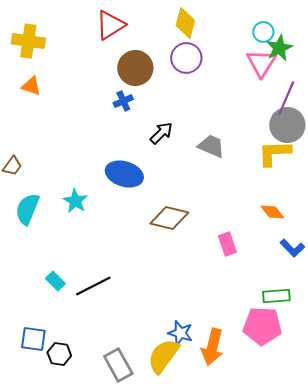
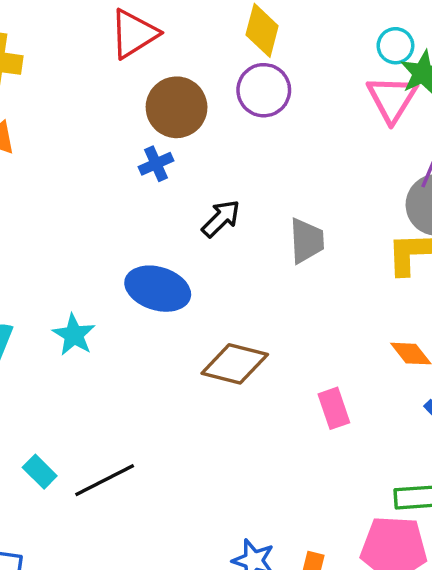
gray trapezoid: (211, 146) -> (307, 241), turned 64

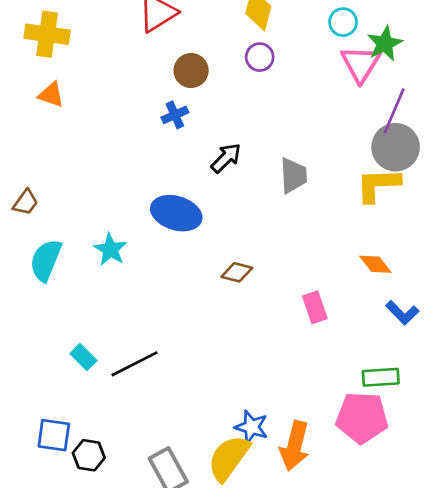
cyan circle: (395, 46) -> (343, 22), moved
purple circle: (264, 90) -> (260, 57), size x0.7
brown circle: (177, 107) -> (191, 71), size x0.7
brown diamond: (235, 364) -> (237, 272), size x0.6

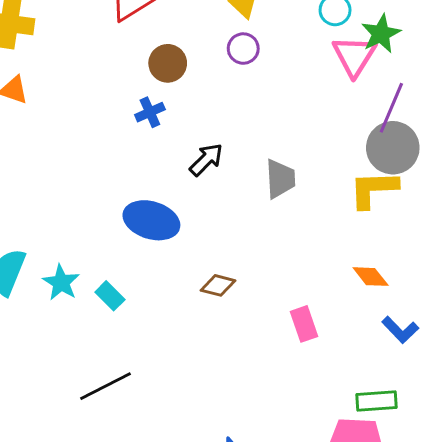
cyan star: (110, 249) -> (61, 282), moved
cyan rectangle: (83, 357) -> (110, 296), moved

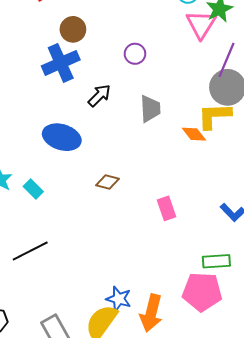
purple circle: (243, 49) -> (135, 54), moved
blue cross: (150, 112) -> (61, 63), size x1.8
orange diamond: (371, 277) -> (194, 134), moved

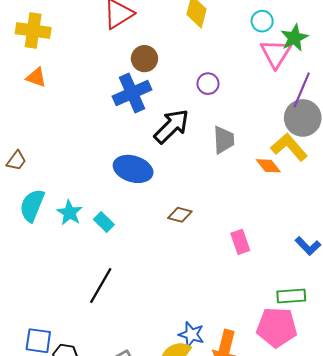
black arrow: (99, 95) -> (172, 126), size x1.5
yellow L-shape: (214, 116) -> (289, 147), turned 51
black line: (30, 251) -> (101, 286), turned -33

